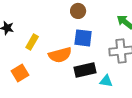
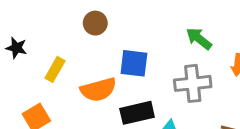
brown circle: (78, 11) -> (95, 23), moved

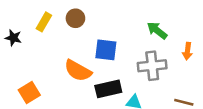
yellow rectangle: (55, 69) -> (44, 22), moved
orange semicircle: (98, 90) -> (78, 71), turned 44

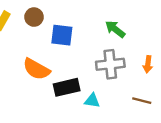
blue square: (106, 50) -> (62, 35), moved
orange arrow: (187, 51) -> (148, 64), moved

